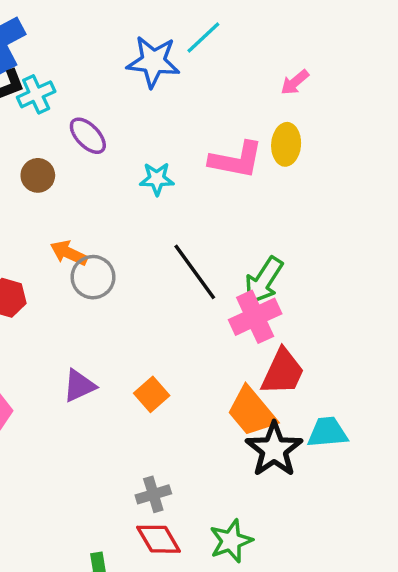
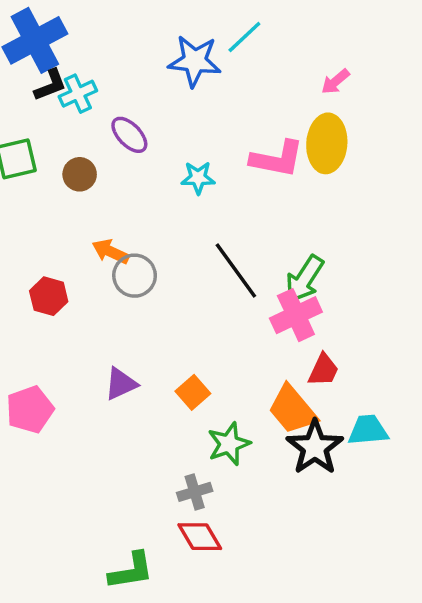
yellow ellipse: (286, 144) -> (327, 143), size x1.4
red trapezoid: (283, 372) -> (323, 370), size x0.7
green star: (231, 541) -> (229, 444), moved

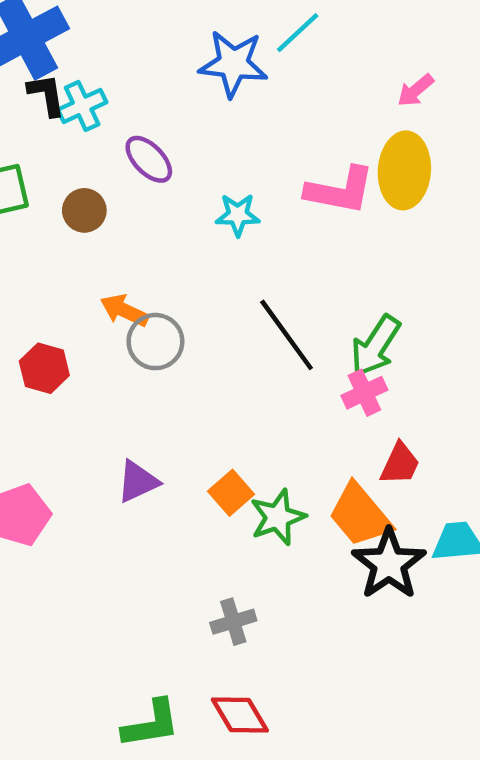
black L-shape: (50, 85) -> (47, 95), turned -78
pink cross: (296, 315) -> (364, 393), size x0.7
green star: (229, 444) -> (278, 517), moved
red diamond: (200, 537) -> (240, 715), moved

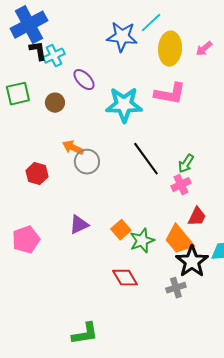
yellow ellipse: (404, 170) -> (170, 49), moved
cyan star: (238, 215) -> (124, 105), size x1.8
green arrow: (376, 346) -> (186, 164), size x0.7
gray cross: (233, 622) -> (176, 288), moved
red diamond: (240, 715) -> (125, 278), moved

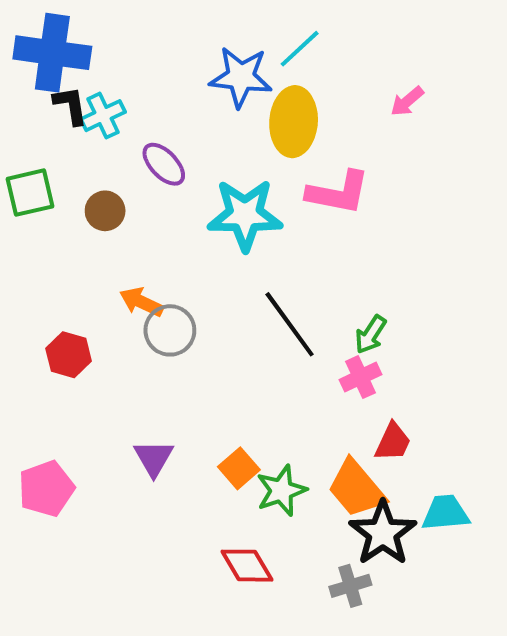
blue cross: (29, 25) -> (52, 53), turned 36
yellow ellipse: (170, 49) -> (294, 122), moved
purple triangle: (79, 225) -> (154, 458), turned -35

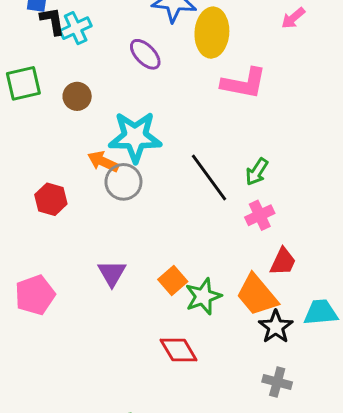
purple ellipse: (164, 164) -> (145, 54), moved
cyan star: (245, 215) -> (135, 137), moved
green arrow: (371, 334) -> (257, 172), moved
black star: (383, 533) -> (276, 327), size x0.7
gray cross: (350, 586) -> (277, 382), moved, turned 32

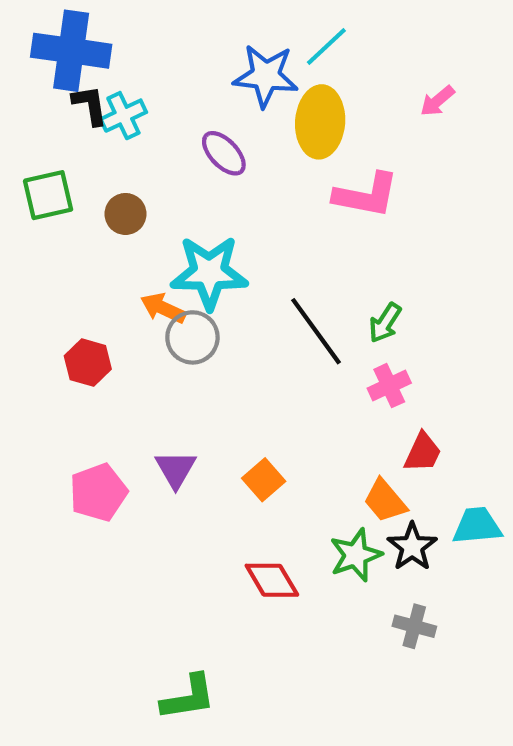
pink pentagon: (35, 295) -> (98, 492), moved
orange trapezoid: (257, 295) -> (385, 501), size x0.7
green star: (203, 296) -> (356, 555), moved

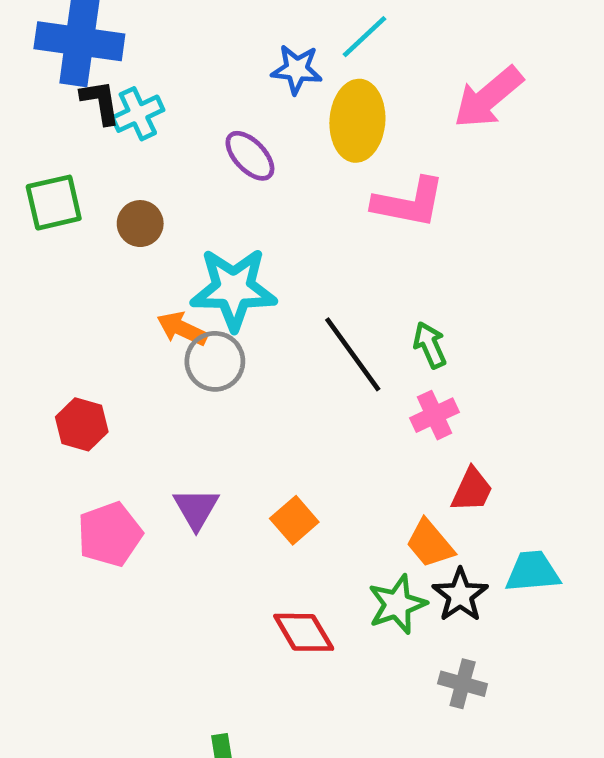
blue star: (266, 76) -> (297, 69), size x0.7
pink arrow: (437, 101) -> (488, 97), size x1.8
green arrow: (385, 323) -> (430, 345), turned 123
red hexagon: (88, 363) -> (82, 424), moved

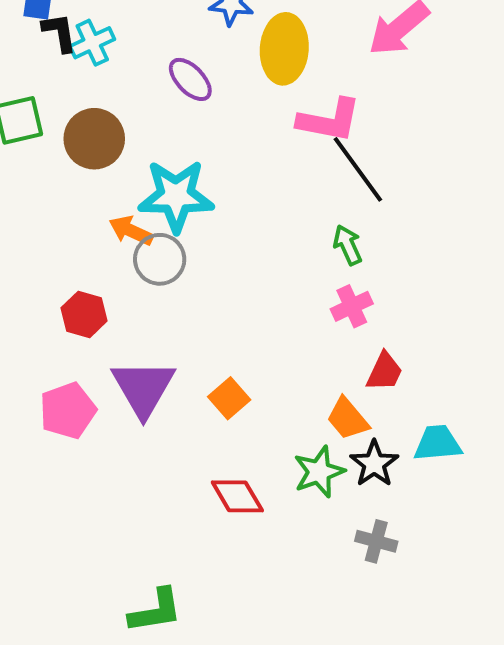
brown circle: (140, 224) -> (94, 139), size x1.5
black line: (353, 354) -> (358, 169), moved
red hexagon: (82, 424) -> (84, 314), moved
purple triangle: (196, 509) -> (143, 388), size x1.6

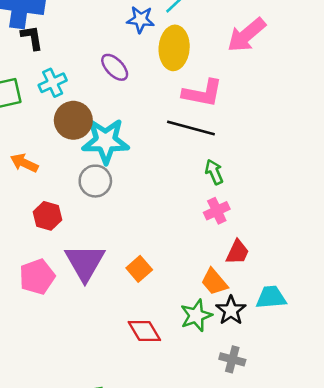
cyan cross: (92, 43) -> (53, 83), moved
brown circle: (94, 139) -> (73, 120), moved
black line: (358, 169) -> (191, 128), moved, turned -39
orange arrow: (131, 231) -> (24, 163), moved

